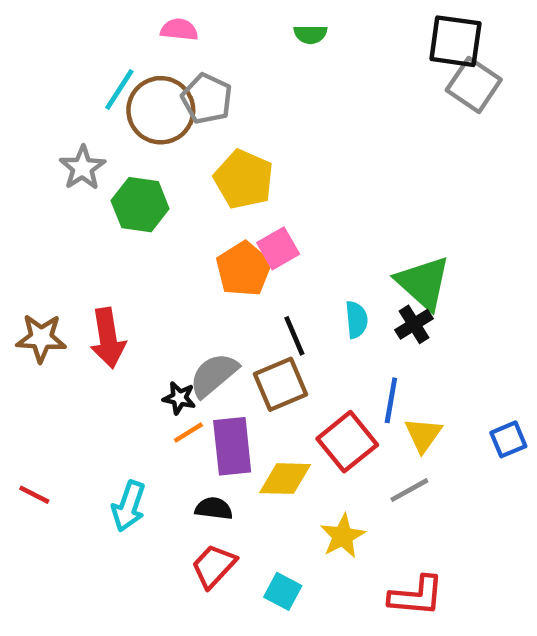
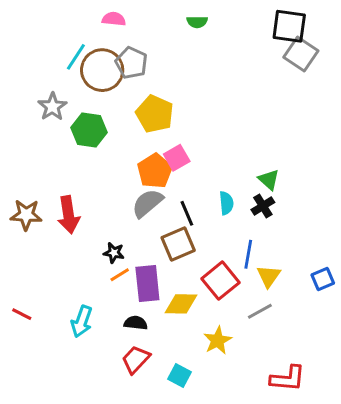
green triangle: (423, 283) -> (269, 180), size x0.6
gray semicircle: (214, 375) -> (147, 203), moved
red L-shape: (416, 596) -> (288, 378), moved

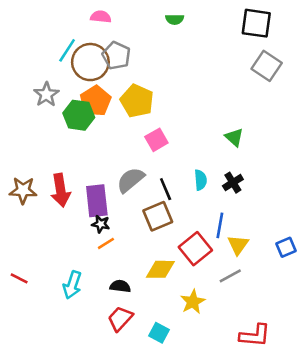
gray square: (301, 54) -> (267, 66), moved
orange pentagon: (155, 171) -> (96, 101), moved
green triangle: (269, 180) -> (234, 137), moved
purple rectangle: (147, 283) -> (97, 201), moved

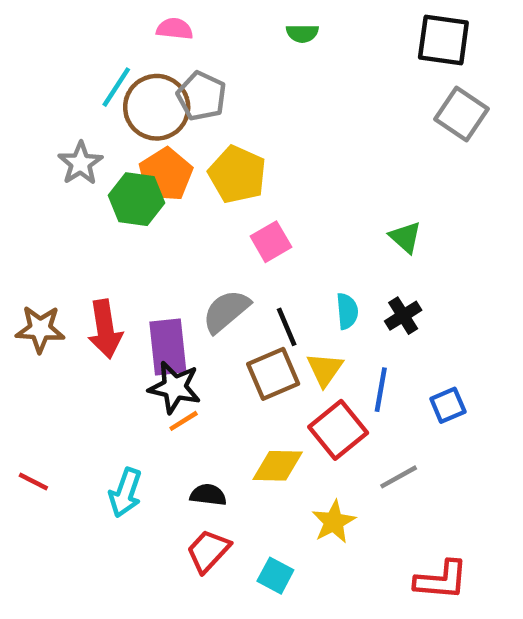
black star: (101, 224) -> (175, 387), size x1.6
yellow triangle: (238, 245) -> (325, 369), moved
blue square: (286, 247) -> (448, 405), moved

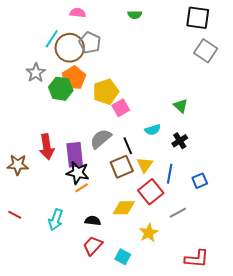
yellow pentagon: (237, 174) -> (106, 92), moved, turned 30
cyan semicircle: (347, 311) -> (153, 130), moved, turned 77
brown star: (40, 329) -> (18, 165), moved

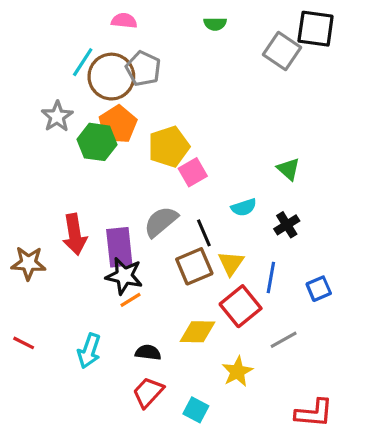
gray square: (206, 51) -> (282, 51), moved

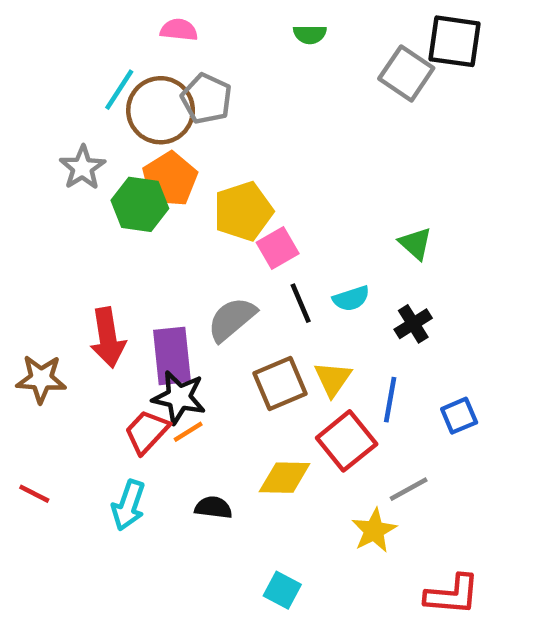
black line: (204, 233) -> (301, 303), moved
yellow star: (237, 372) -> (374, 530), moved
red trapezoid: (148, 392) -> (147, 432), moved

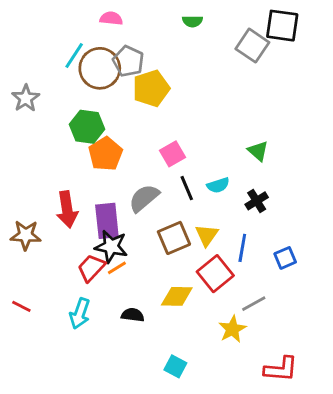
gray star: (82, 168) -> (26, 98), moved
orange pentagon: (170, 179) -> (105, 154), moved
yellow pentagon: (243, 211) -> (151, 88), moved

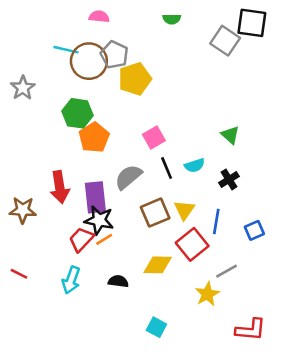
cyan line: (74, 55) -> (66, 50), turned 70

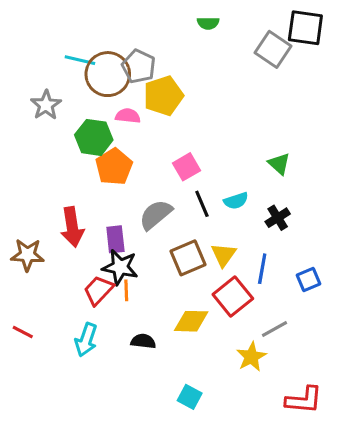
pink semicircle: (99, 17) -> (128, 116), moved
gray star: (23, 88) -> (46, 105), moved
purple rectangle: (95, 197) -> (115, 239), size x0.7
orange line: (104, 239) -> (126, 290), turned -60

